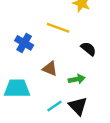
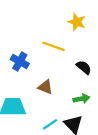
green arrow: (77, 79) -> (81, 99), moved

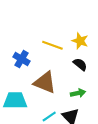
yellow star: (77, 22) -> (80, 41), moved
brown triangle: (45, 87) -> (45, 82), size x1.6

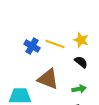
blue cross: (21, 59) -> (32, 46), moved

